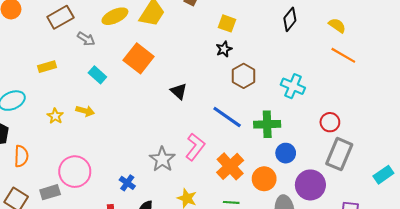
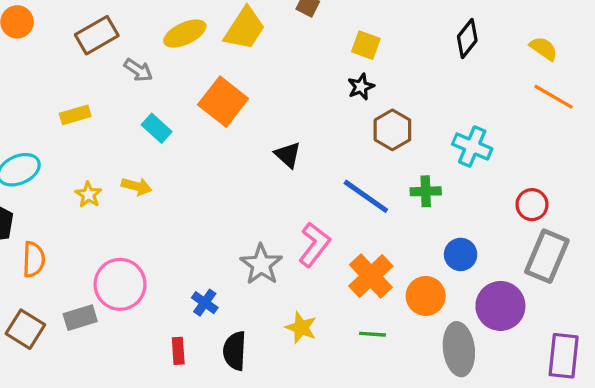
green cross: (267, 124) -> (426, 191), moved, size x0.7

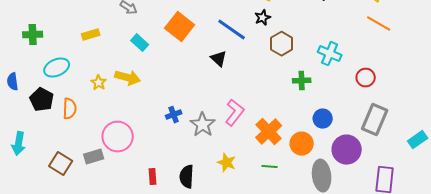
yellow arrow: (137, 186) -> (128, 78), size x1.4
blue line: (366, 196) -> (232, 30), moved
red circle: (532, 205) -> (366, 78), moved
orange semicircle: (34, 259) -> (70, 109), moved
blue cross: (205, 303) -> (174, 115), moved, turned 35

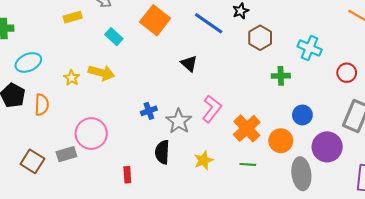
yellow rectangle: (91, 35) -> (73, 17), moved
black triangle: (219, 59) -> (189, 63), moved
yellow star: (227, 163) -> (203, 160), turned 30
black semicircle: (187, 177) -> (162, 152), moved

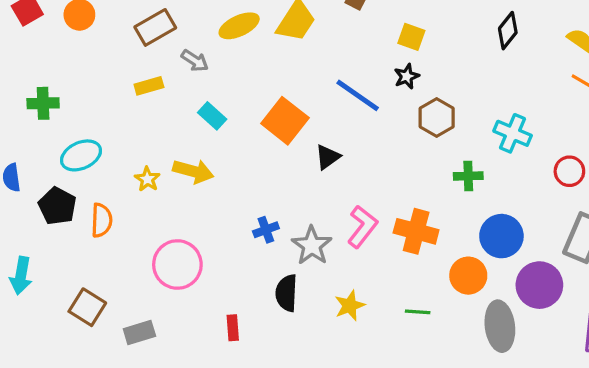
orange square: (155, 20) -> (285, 121), moved
black triangle: (189, 63) -> (328, 157), turned 42
blue circle: (302, 115) -> (501, 236), size x1.4
orange cross: (247, 128) -> (416, 231), moved, turned -32
gray rectangle: (66, 154) -> (139, 332), moved

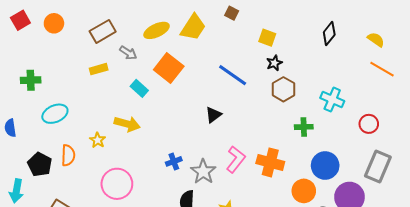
black star: (407, 76) -> (274, 63), moved
orange square: (285, 121) -> (169, 68), moved
yellow star: (147, 179) -> (98, 140), moved
black pentagon: (57, 206) -> (40, 164), moved

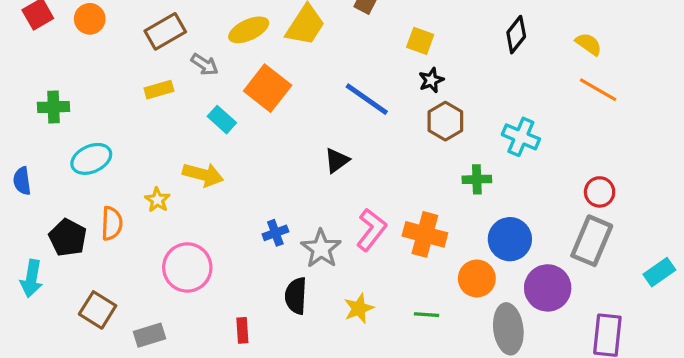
red circle: (369, 124) -> (600, 192), moved

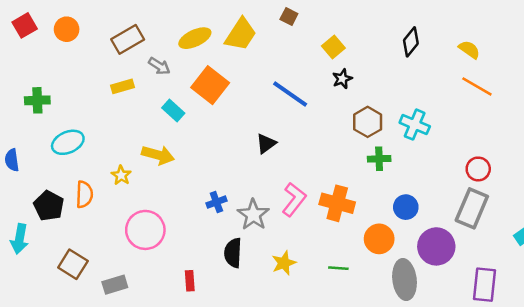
yellow square: (420, 41) -> (333, 47), turned 30
brown hexagon: (445, 121) -> (368, 122), moved
blue circle: (510, 239) -> (406, 207), size x0.7

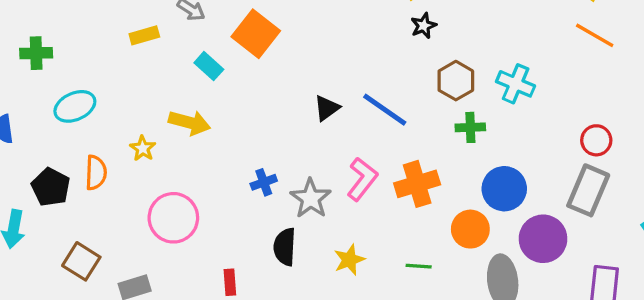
blue line: (290, 94) -> (385, 110), moved
orange cross: (337, 203) -> (417, 184), turned -32
blue circle: (406, 207) -> (504, 189), size x1.4

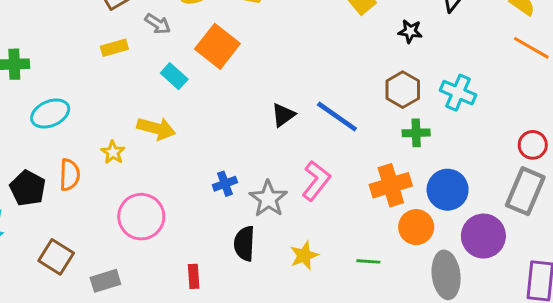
black star: (424, 26) -> (410, 31), moved, turned 30
orange cross: (417, 184) -> (391, 185), moved

